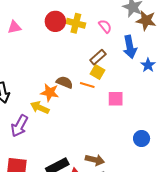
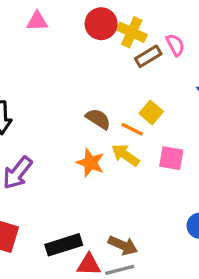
brown rectangle: (98, 57) -> (148, 56), moved
orange star: (50, 93) -> (90, 163), moved
yellow arrow: (40, 108) -> (125, 155), moved

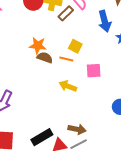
yellow arrow: (125, 155) -> (68, 86), moved
orange star: (90, 163) -> (38, 46), moved

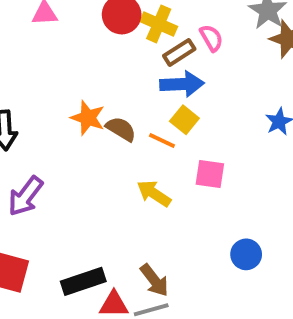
blue arrow: (105, 21) -> (182, 84), moved, turned -90
orange star: (38, 46) -> (88, 118), moved
brown arrow: (77, 129) -> (154, 280), turned 30

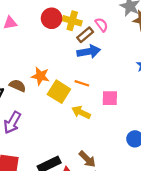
yellow square: (184, 120) -> (59, 92), moved, size x1.5
brown semicircle: (121, 129) -> (18, 86), moved

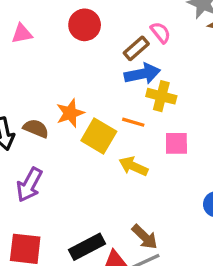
yellow cross: (72, 21) -> (161, 96), moved
orange star: (40, 76) -> (70, 113), turned -30

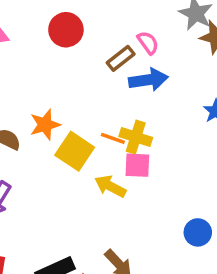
blue arrow: (142, 74) -> (148, 80), moved
yellow cross: (161, 96) -> (136, 137), moved
pink square: (176, 143) -> (137, 165), moved

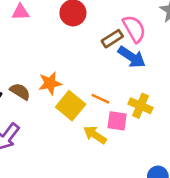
pink semicircle: (148, 43) -> (134, 29), size x1.5
blue arrow: (148, 80) -> (132, 57), turned 36
yellow cross: (136, 137) -> (141, 106), moved

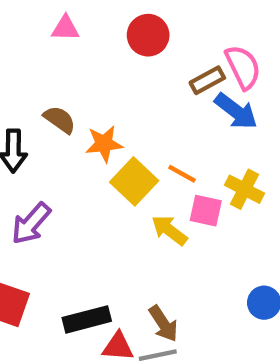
brown semicircle: (20, 91) -> (60, 120), moved

